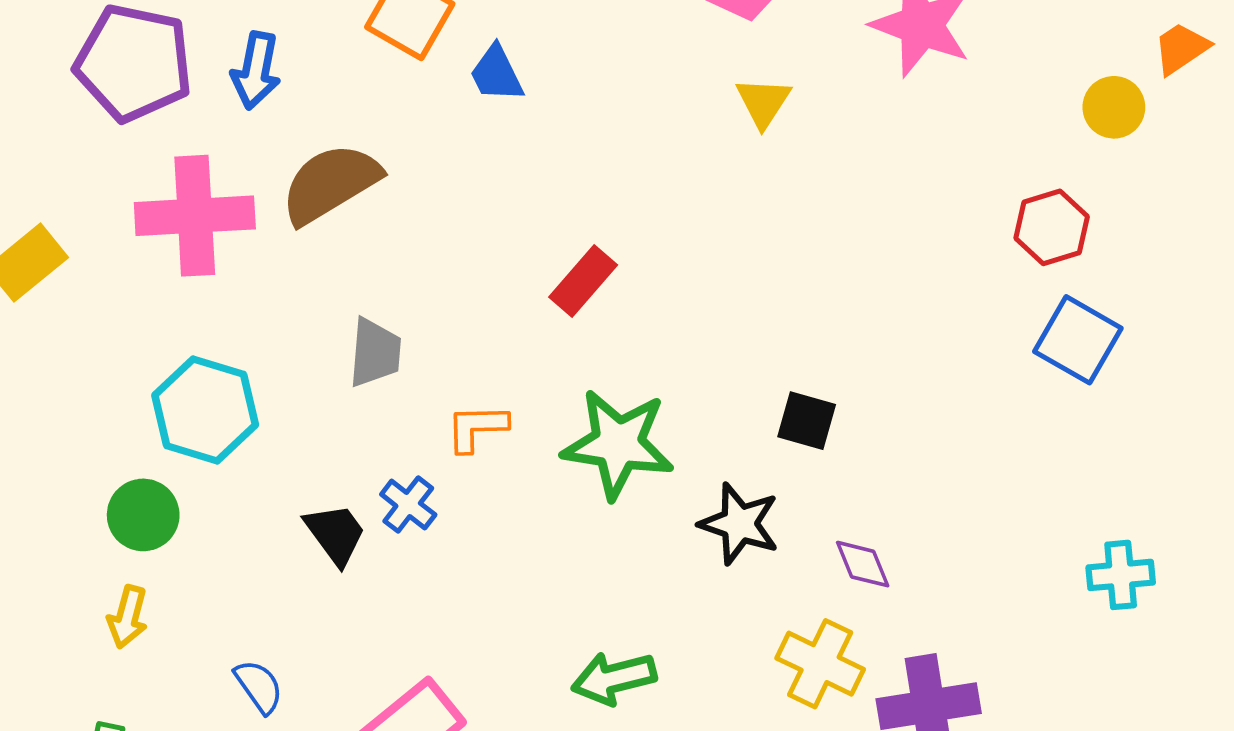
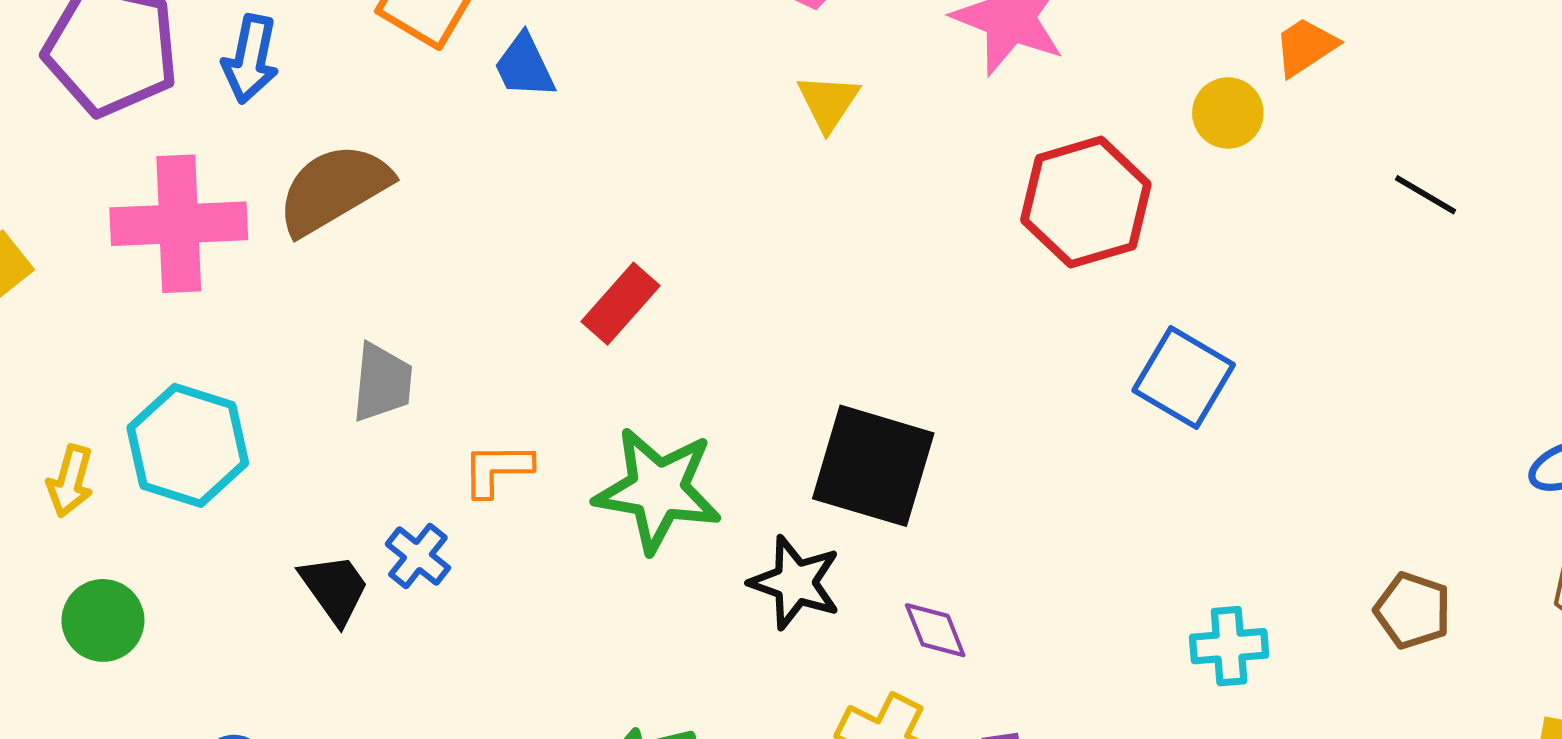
red hexagon: (1052, 227) -> (1086, 202), moved, size x1.5
black square: (807, 421) -> (873, 466), size x1.8
green circle: (143, 515) -> (103, 620), moved
yellow arrow: (128, 617) -> (70, 481), moved

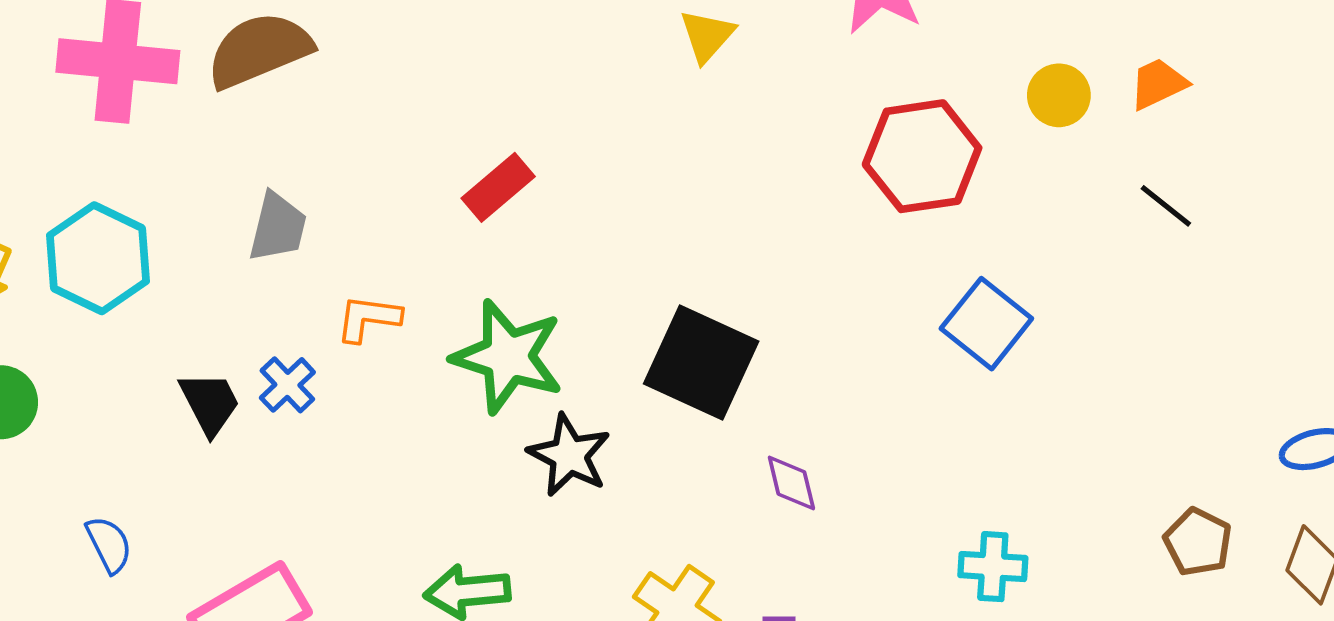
orange trapezoid: (1305, 47) -> (1158, 84), moved
black line: (1426, 195) -> (1166, 206), moved
black star: (795, 582) -> (569, 455), moved
brown pentagon: (1413, 610) -> (1198, 542), moved
purple diamond: (935, 630) -> (791, 483), moved

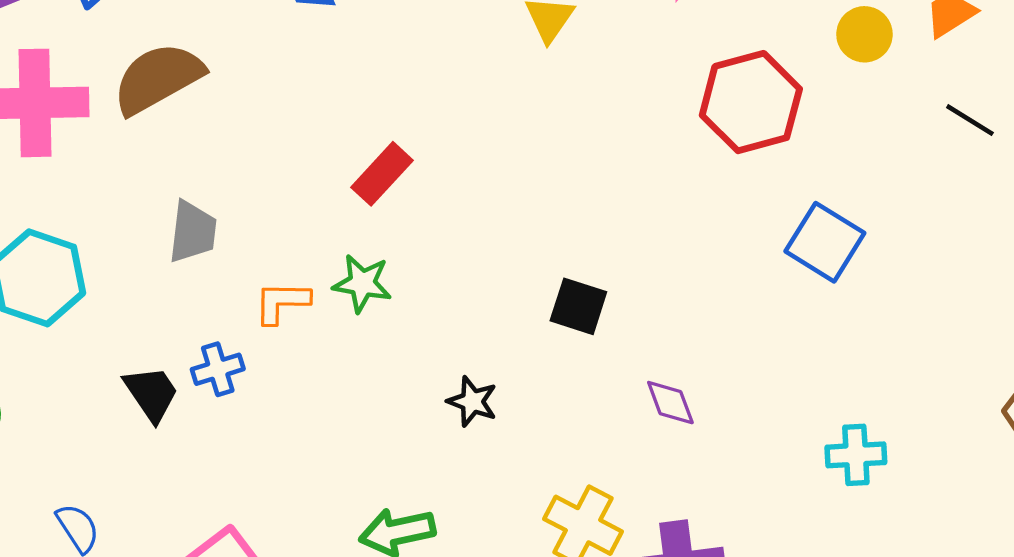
green star: (508, 357) -> (362, 283), moved, size x0.6
black square: (701, 363) -> (578, 306), size x0.6
blue cross: (287, 385) -> (218, 369), turned 33
black star: (569, 455) -> (472, 402), size x0.7

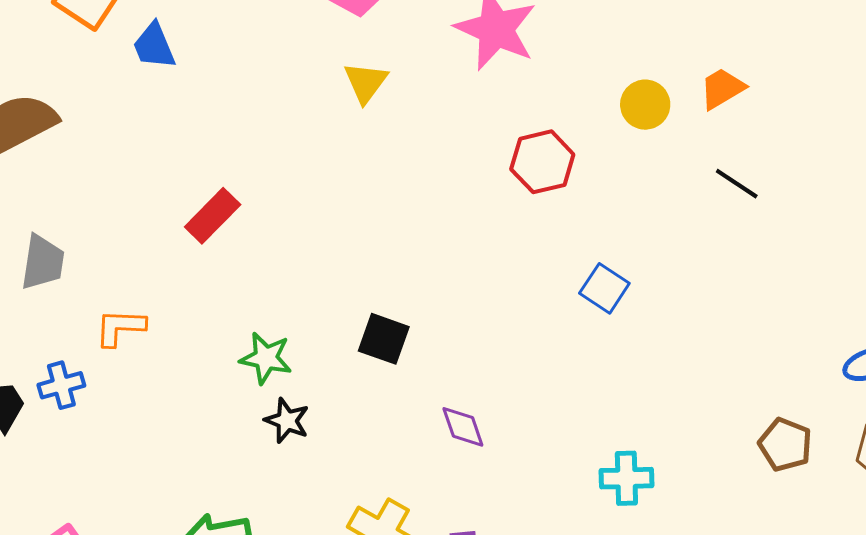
red hexagon: (751, 102) -> (542, 162), size x0.7
blue square: (825, 242) -> (604, 288), size x0.7
green star: (362, 283) -> (266, 358), moved

